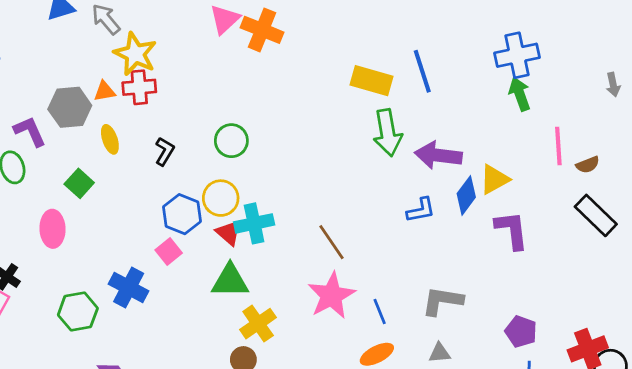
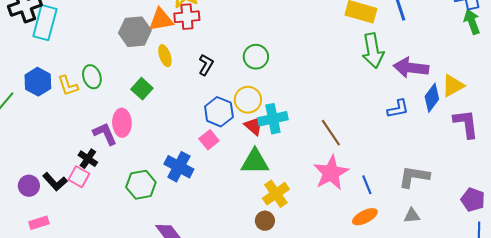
orange triangle: (105, 91) -> (161, 20), size x1.5
purple L-shape: (30, 131) -> (105, 134), moved

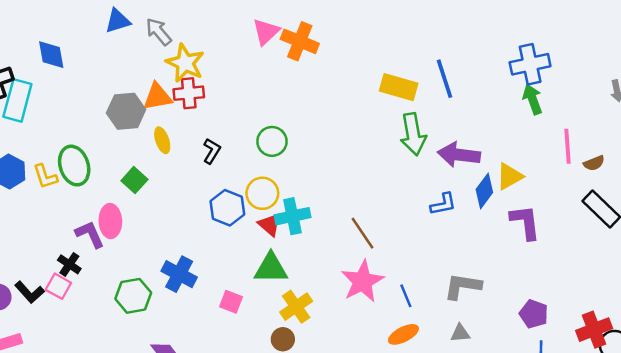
green ellipse: (92, 77) -> (74, 166), size x1.4
pink square: (209, 140) -> (231, 302), moved, turned -30

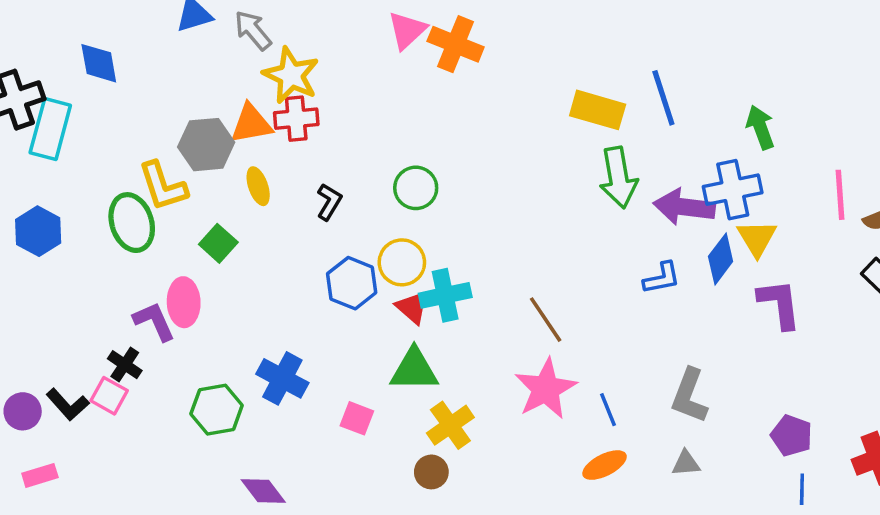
blue cross: (530, 64) -> (733, 190), moved
green arrow: (533, 99) -> (760, 127), moved
yellow L-shape: (45, 176) -> (163, 186), moved, size x1.4
yellow triangle: (510, 176) -> (757, 238), turned -32
gray L-shape: (463, 286) -> (689, 396), turned -78

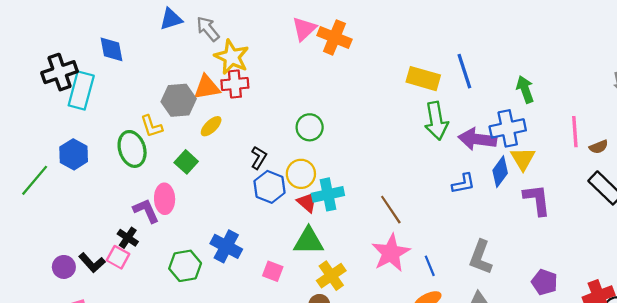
yellow L-shape: (163, 186) -> (152, 126), size x0.7
yellow ellipse: (258, 186) -> (211, 126), turned 65
black L-shape: (329, 202) -> (259, 158), moved

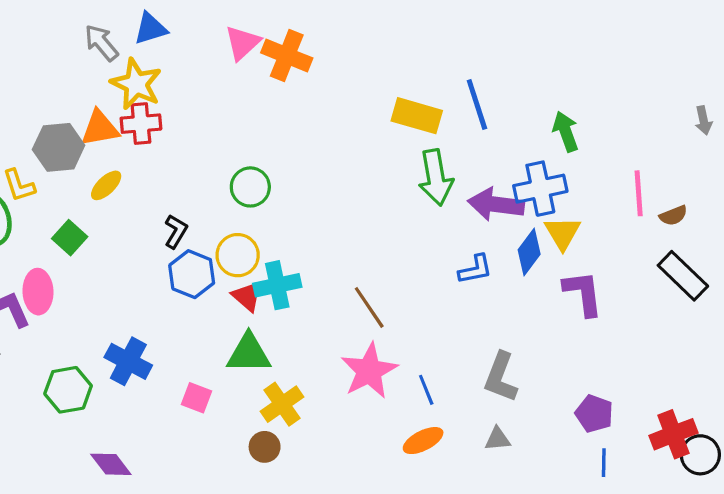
blue triangle: (171, 19) -> (150, 29), moved

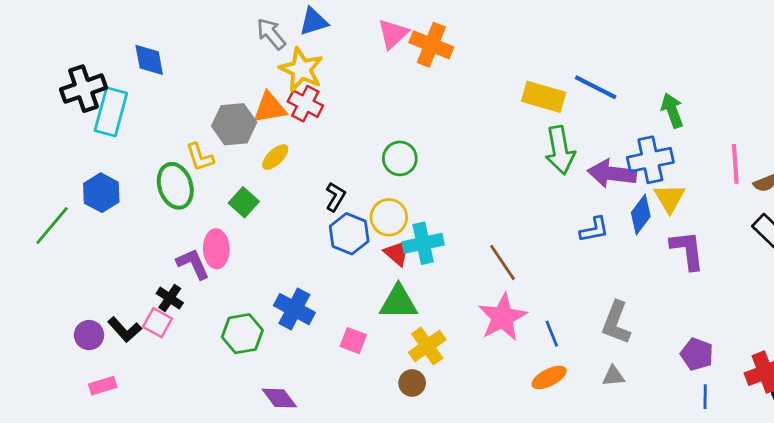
blue line: (477, 105) -> (596, 87), turned -45
red cross: (141, 124) -> (305, 104), turned 32

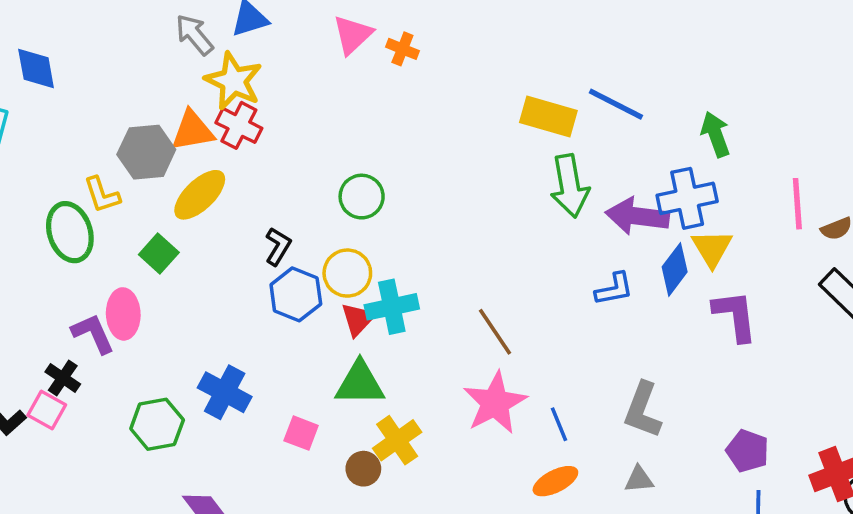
orange cross: (431, 45) -> (402, 49), size x0.6
yellow ellipse: (275, 157) -> (200, 195), size x1.5
red triangle: (397, 253) -> (358, 319), turned 32
brown circle: (412, 383) -> (363, 469), moved

